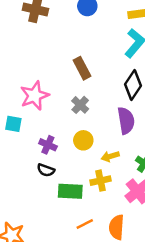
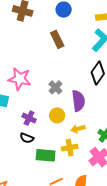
brown rectangle: (82, 68) -> (57, 39), moved
pink star: (34, 96) -> (20, 79), turned 30
purple semicircle: (126, 121) -> (78, 101), moved

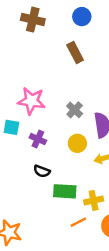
purple cross: (29, 118) -> (38, 139), moved
yellow cross: (70, 148) -> (94, 200), moved

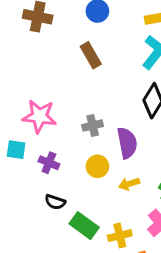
gray cross: (75, 110) -> (93, 126), turned 35
green rectangle: (65, 191) -> (84, 226), turned 35

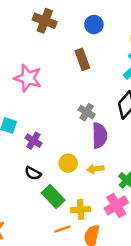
pink star: (39, 116) -> (28, 78), moved
gray cross: (93, 126) -> (87, 112), moved, turned 35
yellow circle: (97, 166) -> (68, 163), moved

